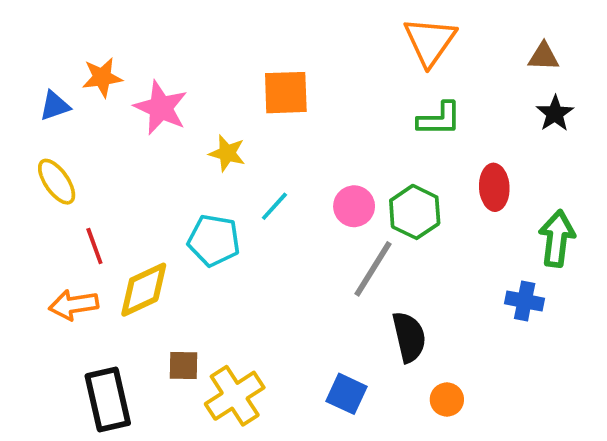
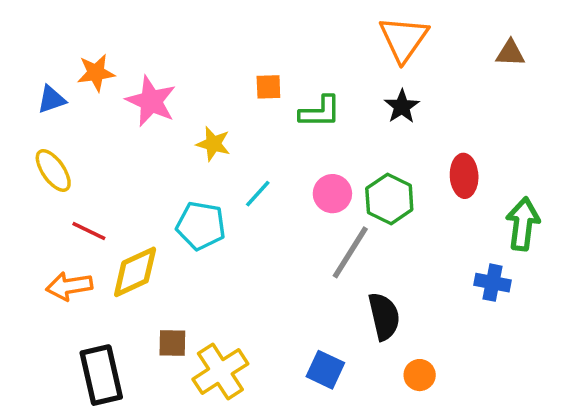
orange square: (286, 93) -> (268, 87), size x0.6
black star: (555, 113) -> (402, 106), moved
green L-shape: (439, 119) -> (320, 112), moved
red line: (94, 246) -> (89, 231), turned -44

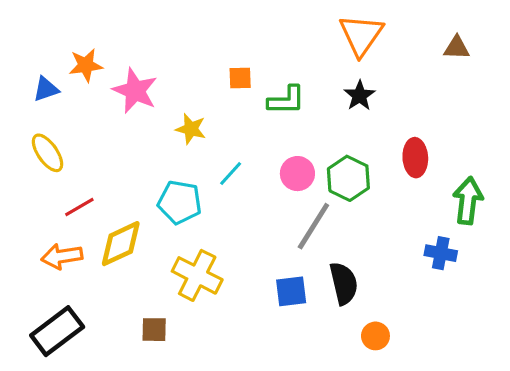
red line: (89, 231) -> (79, 207), turned -56
brown square: (172, 343) -> (154, 330), moved
blue square: (325, 370) -> (291, 291), moved, turned -32
yellow cross: (220, 371) -> (197, 275), moved, turned -30
black rectangle: (101, 375) -> (57, 331), moved, turned 66

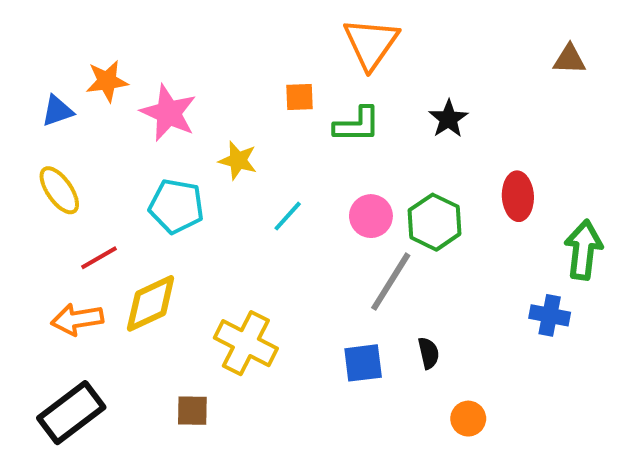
orange triangle: (361, 35) -> (371, 43), moved
cyan pentagon: (180, 202) -> (176, 206), moved
black semicircle: (344, 283) -> (429, 353), size x0.6

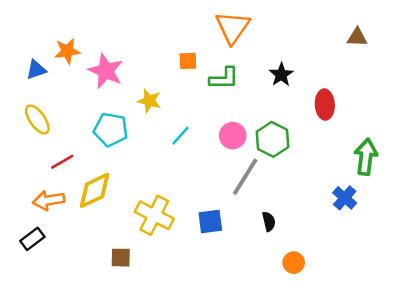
red ellipse: (518, 196) -> (325, 105), moved
blue cross: (550, 315) -> (345, 198), turned 30
blue square: (363, 363) -> (210, 222), moved
black rectangle: (71, 413) -> (32, 239), moved, size x0.6

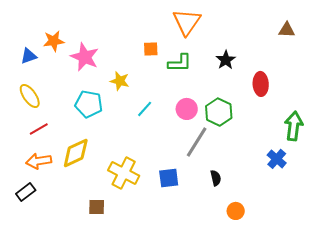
red line: (62, 162) -> (39, 129), moved

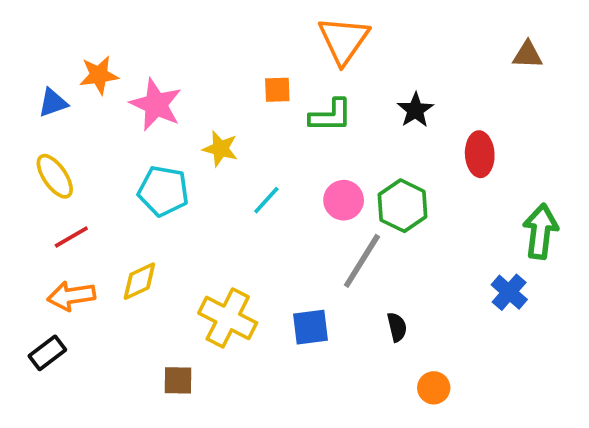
yellow diamond: (76, 153) -> (139, 281), size x0.7

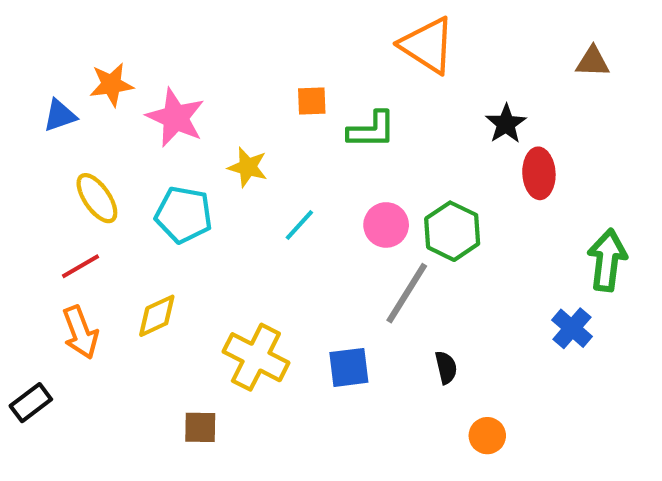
orange triangle: (344, 40) -> (427, 45), moved, turned -32
black star: (415, 110) -> (506, 124), moved
yellow ellipse: (55, 176) -> (97, 198), moved
orange arrow: (71, 296) -> (80, 332), turned -102
black rectangle: (47, 353) -> (31, 403), moved

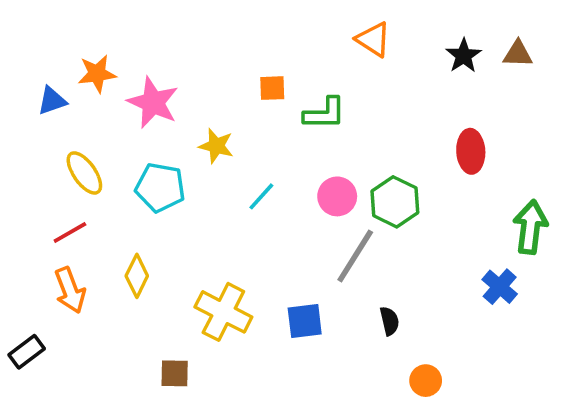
orange triangle: (427, 45) -> (373, 39), size x0.7
black star: (506, 124) -> (464, 56), moved
yellow diamond: (157, 316) -> (137, 276), turned -39

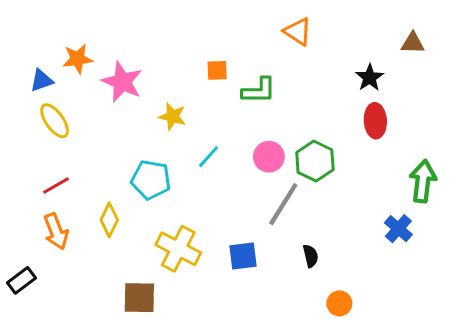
black star: (464, 56) -> (370, 78), moved
yellow ellipse: (84, 173) -> (55, 121), moved
cyan pentagon: (160, 187) -> (151, 180), moved
brown square: (175, 373) -> (139, 298), size x1.4

